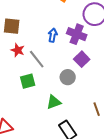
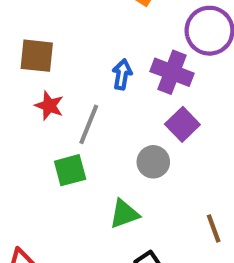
gray line: (37, 59) -> (89, 124), turned 60

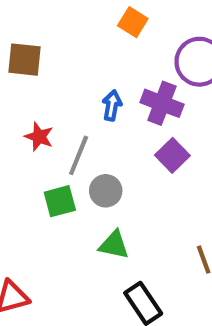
brown square: (37, 56) -> (24, 60), moved
gray circle: (153, 162) -> (106, 191), moved
green triangle: (124, 214) -> (114, 245), turned 32

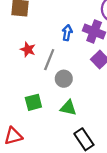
green square: (60, 201) -> (33, 102), moved

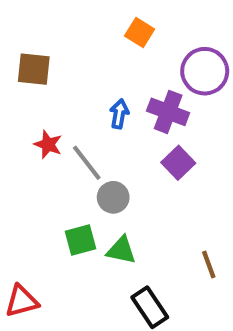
gray line: (49, 60) -> (87, 163), turned -60
green square: (33, 102) -> (81, 240), moved

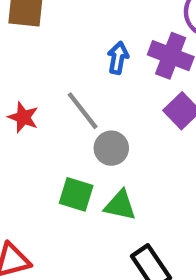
red star: (48, 144) -> (23, 117), moved
green square: (81, 240) -> (76, 194), turned 32

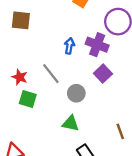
gray circle: (111, 148) -> (76, 93), moved
green square: (76, 194) -> (28, 99), moved

